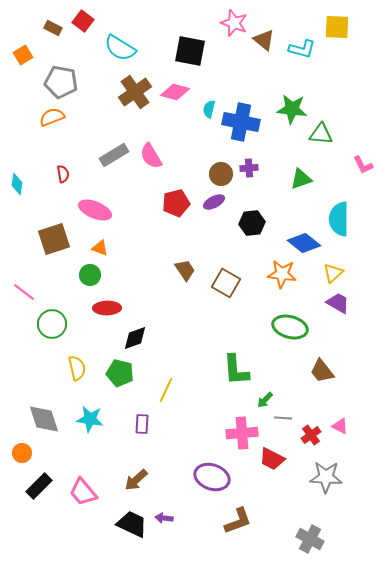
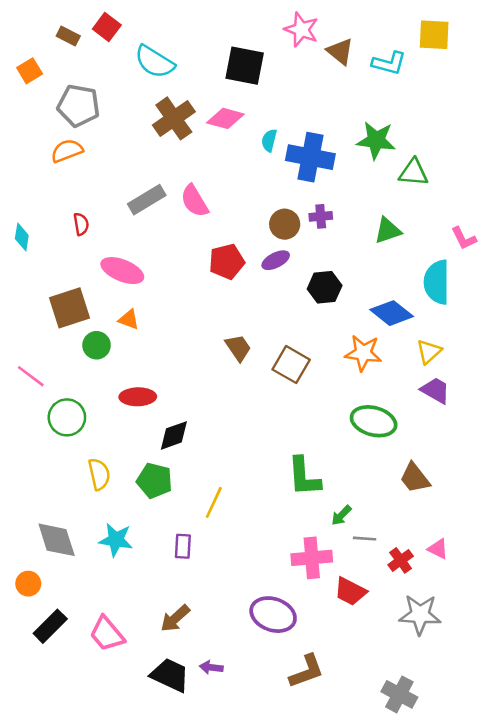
pink L-shape: (363, 165) -> (464, 238), moved
green circle: (90, 275) -> (97, 345), moved

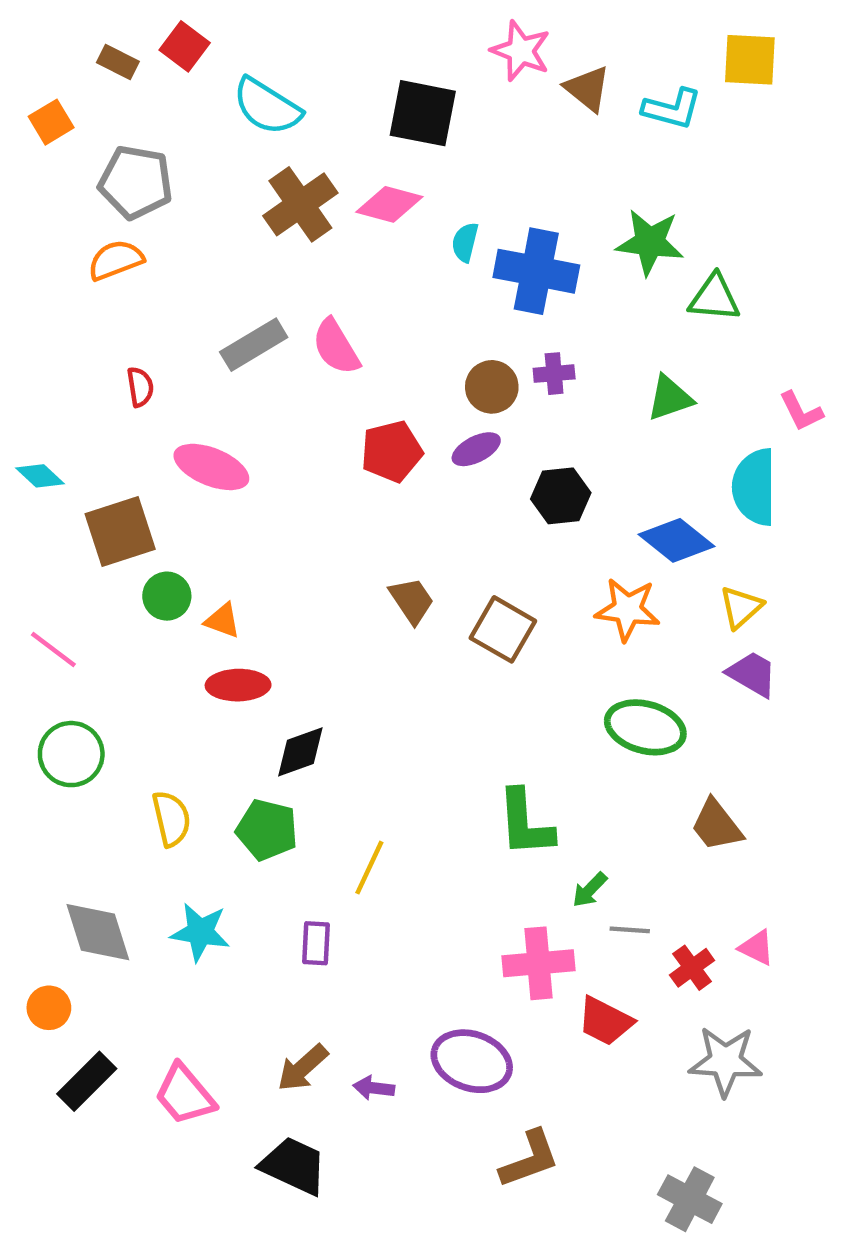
cyan diamond: (22, 237) -> (40, 476), moved, turned -56
orange triangle: (129, 319) -> (222, 621), moved
green circle: (67, 417) -> (71, 754), moved
purple arrow: (211, 667) -> (374, 1088), moved

